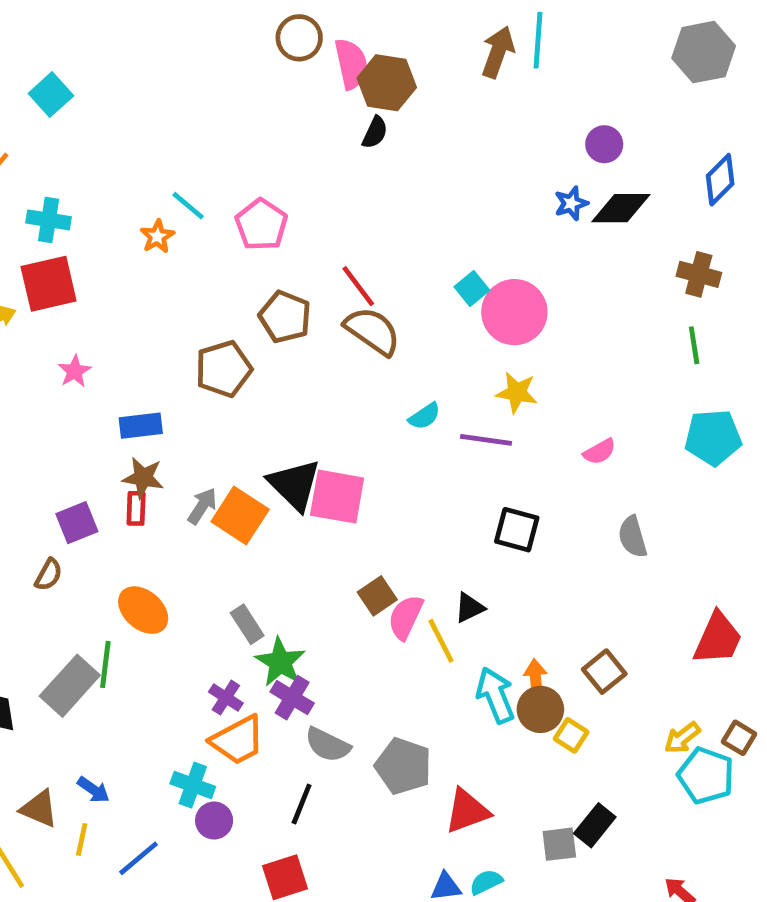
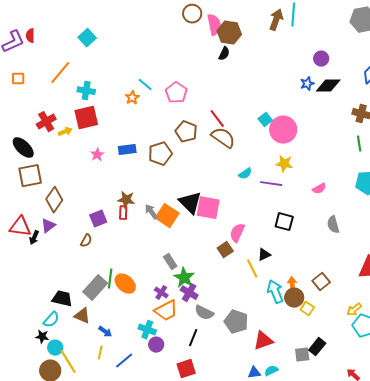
blue rectangle: (141, 426) -> (127, 150), moved
gray arrow: (202, 506) -> (151, 212), turned -70
orange ellipse: (143, 610) -> (125, 284), moved
pink semicircle: (406, 617) -> (237, 233), moved
brown triangle: (39, 809) -> (82, 316), moved

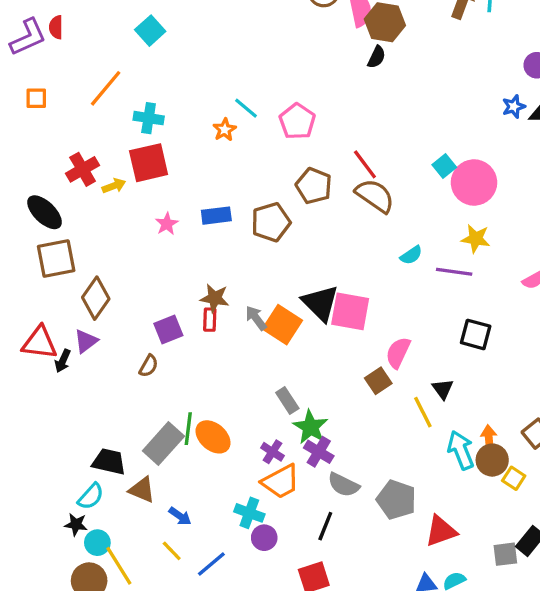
black triangle: (264, 255) -> (443, 389), turned -40
yellow line: (100, 353) -> (172, 551), turned -56

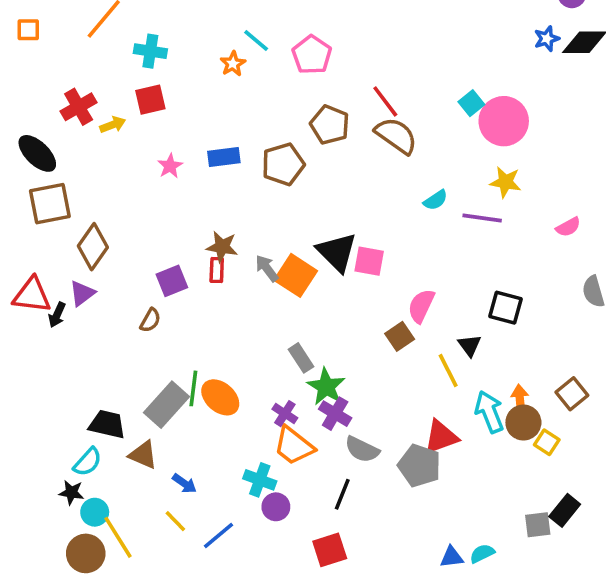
red square: (149, 163) -> (150, 100), size x0.7
pink square: (350, 311) -> (369, 261), size x0.7
black square: (476, 334) -> (505, 308), moved
orange trapezoid: (281, 482) -> (294, 446), turned 66
red triangle: (441, 531) -> (441, 437), moved

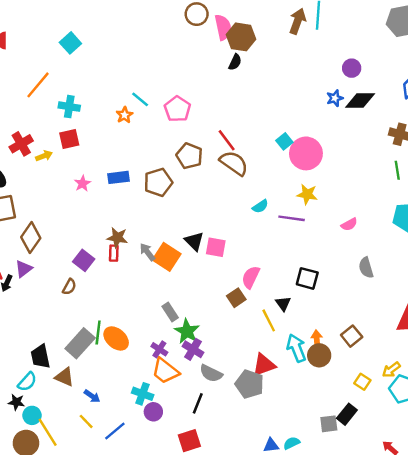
black triangle: (337, 252) -> (194, 241), size x0.7
purple square: (172, 281) -> (84, 260), turned -30
black trapezoid: (107, 424) -> (40, 357), turned -115
yellow square: (547, 442) -> (362, 382), moved

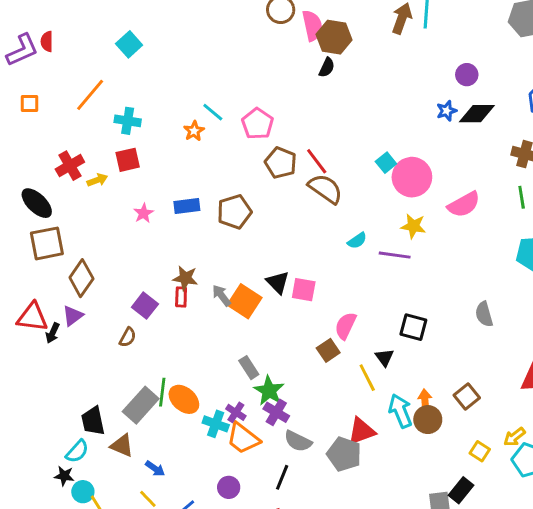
brown pentagon: (189, 156) -> (281, 163), moved
pink semicircle: (349, 224) -> (464, 205), moved, size x1.6
cyan cross: (143, 394) -> (216, 424), moved

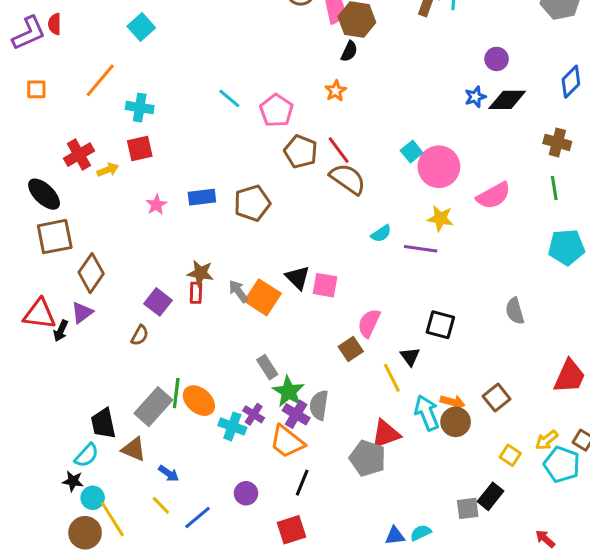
orange star: (194, 131) -> (336, 91), moved
orange arrow: (425, 401) -> (453, 402), turned 110
orange trapezoid: (243, 438) -> (287, 442), moved
gray semicircle: (298, 441) -> (319, 405), moved, turned 72

